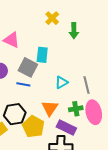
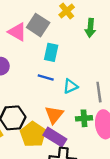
gray square: (28, 67) -> (38, 25), moved
blue line: (23, 84) -> (46, 77), moved
purple rectangle: (66, 128) -> (55, 137), moved

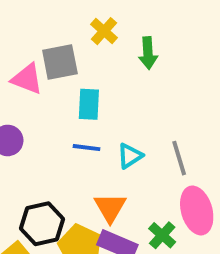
gray square: (38, 25) -> (60, 62), turned -35
green cross: (84, 118) -> (162, 235), moved, turned -35

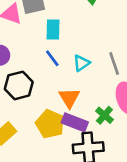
blue line: (86, 148) -> (52, 58), turned 48
black hexagon: (42, 224) -> (19, 85), moved

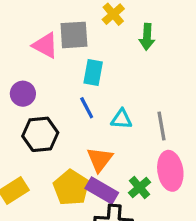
cyan triangle: (81, 63) -> (121, 119), turned 30

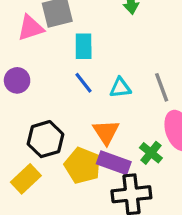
pink triangle: (45, 45) -> (31, 28), turned -36
black hexagon: (40, 134) -> (45, 139), moved

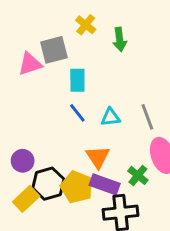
purple circle: (17, 80) -> (23, 161), moved
black hexagon: (45, 139) -> (48, 184), moved

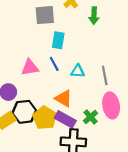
pink triangle: (30, 64) -> (30, 67), moved
orange triangle: (98, 157) -> (64, 98), turned -36

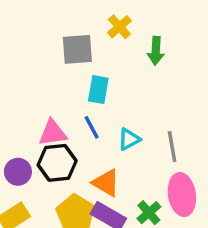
cyan triangle: (78, 71) -> (129, 139), turned -32
black hexagon: (24, 112) -> (57, 163), moved

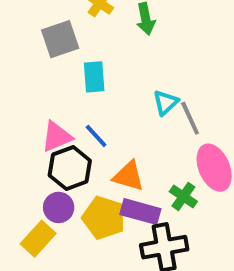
blue line: (92, 127) -> (96, 136), moved
cyan triangle: (129, 139) -> (166, 103), moved
purple circle: (18, 172) -> (59, 207), moved

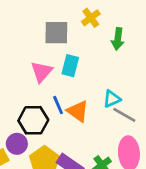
gray line: (190, 118) -> (124, 115), turned -55
pink triangle: (57, 137) -> (42, 72), moved, turned -45
orange triangle: (129, 176) -> (78, 111), moved

